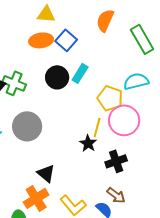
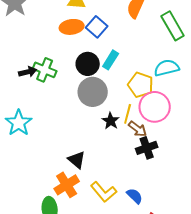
gray circle: (27, 126) -> (93, 92), moved
black star: (88, 143) -> (111, 121), moved
brown arrow: (116, 195) -> (138, 129), moved

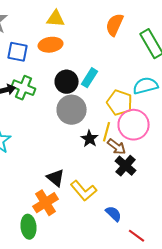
blue square: (97, 27) -> (18, 52), moved, turned -30
black cross: (147, 148) -> (126, 166), turned -30
yellow L-shape: (104, 192) -> (84, 191), moved

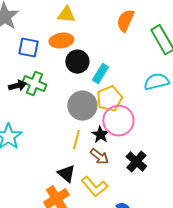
black circle: (66, 82) -> (77, 62), moved
yellow pentagon: (120, 103) -> (109, 99), moved, turned 30
pink circle: (134, 125) -> (118, 121), moved
yellow line: (106, 132) -> (76, 140), moved
brown arrow: (116, 147) -> (99, 157), moved

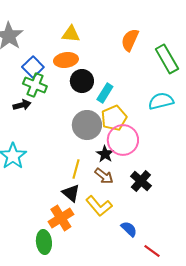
blue square: (28, 48) -> (33, 67), turned 35
green cross: (34, 84) -> (35, 85), moved
yellow line: (76, 140) -> (76, 169), moved

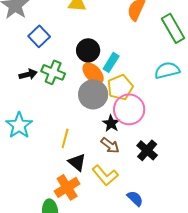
orange ellipse: (66, 60) -> (93, 73), moved, turned 55
green cross: (35, 85) -> (53, 72), moved
yellow line: (76, 169) -> (65, 138), moved

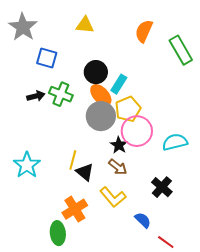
blue square: (39, 36) -> (47, 58), turned -30
cyan semicircle: (167, 70) -> (175, 142), moved
cyan star: (19, 125) -> (27, 165), moved
black cross: (147, 150) -> (162, 187), moved
black triangle: (77, 162) -> (85, 172), moved

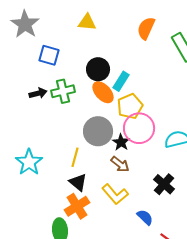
green cross: (61, 94) -> (63, 91), turned -35
gray circle: (101, 116) -> (98, 131), moved
black triangle: (85, 172) -> (78, 182), moved

